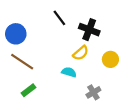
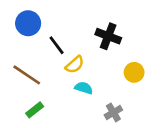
black line: (59, 18) -> (57, 45), moved
blue circle: (16, 34) -> (28, 23), moved
yellow semicircle: (81, 53) -> (75, 65), moved

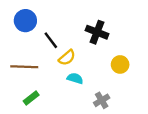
brown line: (27, 75) -> (24, 67), turned -32

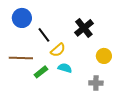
black cross: (97, 32) -> (84, 28), turned 30
green rectangle: (31, 98) -> (41, 72), moved
gray cross: (102, 100) -> (96, 83), moved, turned 32

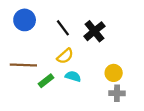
black line: (44, 35) -> (63, 28), moved
yellow circle: (104, 56) -> (114, 73), moved
gray cross: (96, 83) -> (117, 93), moved

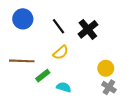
cyan semicircle: (73, 76) -> (64, 87), moved
gray cross: (117, 93) -> (109, 87), turned 32

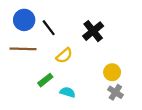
black line: (59, 26) -> (49, 28), moved
brown line: (22, 61) -> (23, 49), moved

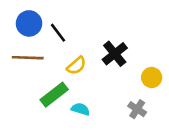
black cross: (93, 31) -> (115, 54), moved
yellow circle: (112, 72) -> (152, 77), moved
green rectangle: (45, 80) -> (54, 95), size x1.5

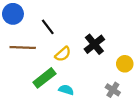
blue circle: (29, 23) -> (13, 14), moved

